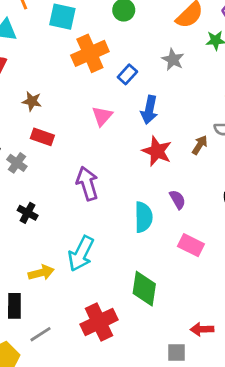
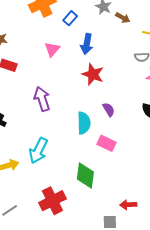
brown arrow: (200, 145) -> (123, 18), moved, turned 88
pink rectangle: (191, 245) -> (106, 143), moved

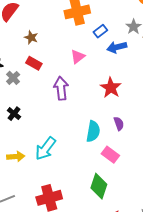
blue arrow: (87, 44) -> (117, 47), moved, turned 54
purple arrow: (42, 99) -> (61, 88), moved
green diamond: (85, 175) -> (99, 186), moved

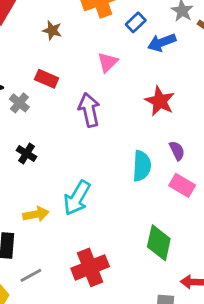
brown star: (31, 37) -> (52, 30), moved
pink rectangle: (110, 155) -> (182, 185), moved

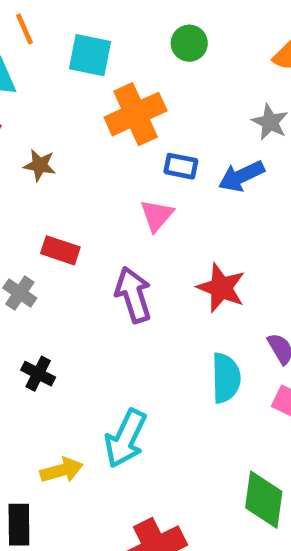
blue rectangle: (136, 22) -> (181, 166), moved, turned 60
brown star: (52, 30) -> (40, 165), moved
red star: (160, 101) -> (221, 288), moved

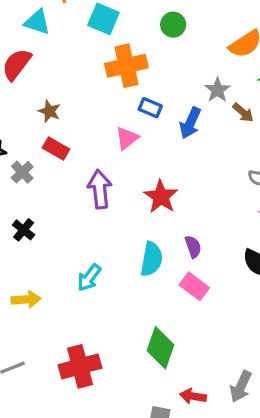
brown star: (40, 165) -> (49, 111), moved
blue arrow: (241, 176) -> (190, 123), turned -52
cyan arrow: (126, 438) -> (89, 278), moved, size x0.7

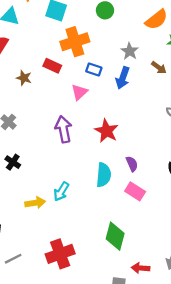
gray star: (217, 90) -> (130, 51), moved
red rectangle: (56, 149) -> (52, 66), moved
yellow arrow: (26, 299) -> (35, 203), moved

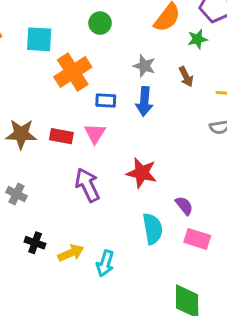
red rectangle: (52, 66) -> (61, 136), moved
brown arrow: (159, 67) -> (186, 77), turned 42
brown star: (24, 78) -> (21, 134), size x1.5
yellow arrow: (35, 203) -> (71, 253), moved

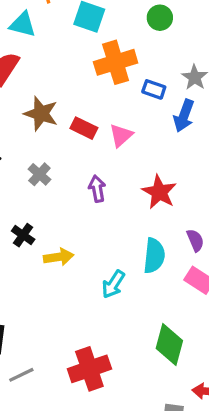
blue rectangle: (106, 101) -> (154, 89), moved
purple arrow: (87, 185) -> (97, 189), size x0.7
gray cross: (16, 194) -> (39, 174), moved
cyan arrow: (105, 263) -> (113, 284), moved

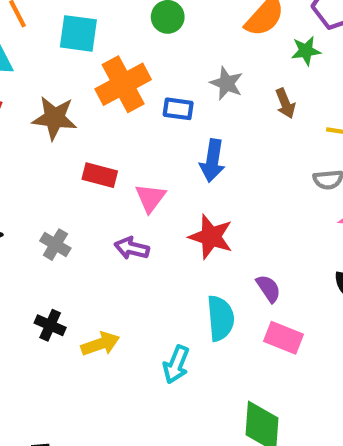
brown star: (41, 114) -> (54, 118), moved
blue arrow: (184, 116) -> (212, 161), moved
pink triangle: (121, 135) -> (150, 198), moved
purple arrow: (97, 189) -> (132, 248), turned -55

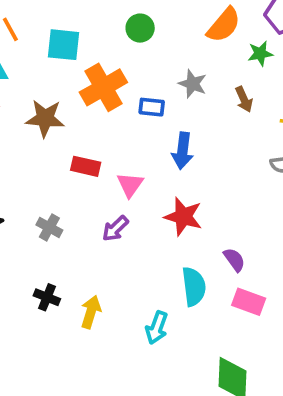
purple arrow: (132, 248) -> (115, 229), turned -56
yellow arrow: (100, 344) -> (91, 312), turned -52

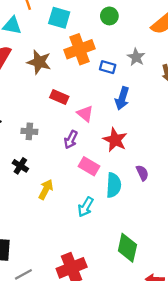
pink triangle: (130, 185) -> (85, 114), turned -36
gray cross: (49, 227) -> (29, 131), turned -35
purple arrow: (115, 229) -> (71, 140), turned -30
black cross: (47, 297) -> (20, 166), moved
pink rectangle: (249, 302) -> (89, 166), moved

